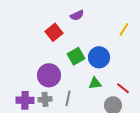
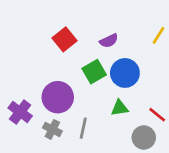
purple semicircle: (77, 15) -> (109, 41), moved
gray cross: (45, 99) -> (52, 129), turned 32
purple cross: (25, 100) -> (20, 112), moved, turned 36

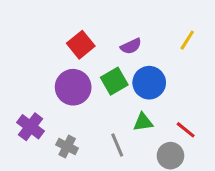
purple circle: (58, 97) -> (73, 87), moved
gray line: (83, 128) -> (117, 145), moved, turned -35

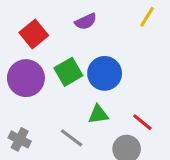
yellow line: (187, 40) -> (147, 17), moved
purple semicircle: (131, 46) -> (86, 21), moved
gray line: (117, 145) -> (72, 138), turned -30

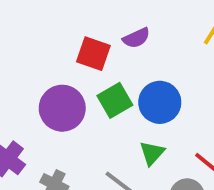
red square: (34, 34) -> (93, 54), moved, turned -32
green triangle: (98, 114) -> (152, 153), turned -40

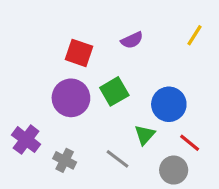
red square: (93, 54) -> (79, 53), moved
blue circle: (160, 102) -> (169, 104), moved

